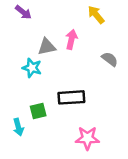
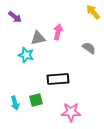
purple arrow: (23, 12) -> (15, 17), moved
yellow arrow: (96, 15) -> (93, 12), moved
green square: (38, 111) -> (36, 100), moved

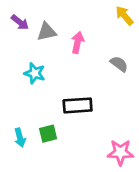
gray triangle: (38, 38) -> (47, 32), moved
pink star: (71, 112) -> (120, 152), moved

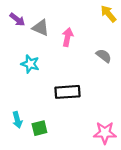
gray triangle: (47, 32) -> (41, 28), turned 36
green square: (48, 134) -> (39, 128), moved

